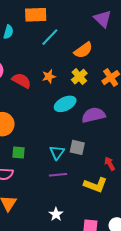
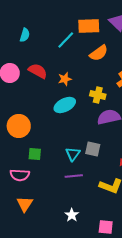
orange rectangle: (36, 15) -> (89, 26), moved
yellow cross: (79, 77) -> (98, 95), moved, turned -35
red semicircle: (22, 81) -> (38, 71), moved
cyan ellipse: (65, 104) -> (65, 105), moved

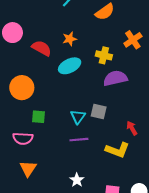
red semicircle: (38, 71) -> (42, 48), moved

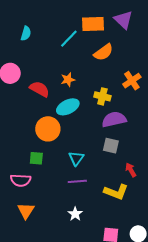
orange circle: (22, 88) -> (48, 129), moved
gray square: (99, 112) -> (111, 146), moved
white star: (77, 180) -> (75, 214), moved

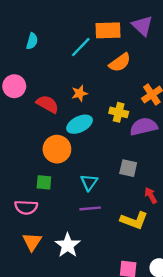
purple semicircle: (114, 119) -> (144, 127), moved
white star: (75, 214) -> (68, 245), moved, size x1.5

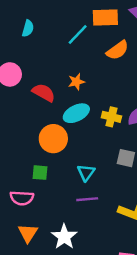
yellow cross: (119, 112) -> (111, 117), moved

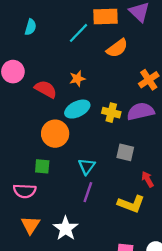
purple line: (87, 199) -> (88, 192), turned -66

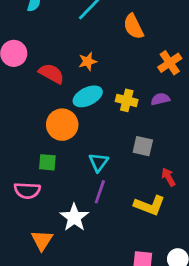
orange semicircle: (117, 48) -> (133, 26), turned 100
purple semicircle: (141, 111) -> (160, 99), size x0.6
orange triangle: (30, 225) -> (42, 240), moved
white star: (66, 228) -> (74, 217), moved

